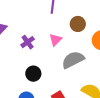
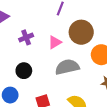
brown circle: (78, 24) -> (81, 32), size x1.5

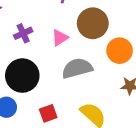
black circle: (24, 71) -> (22, 76), size x1.6

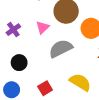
black circle: (22, 76) -> (19, 63), size x0.6

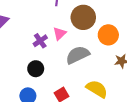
purple cross: (13, 30) -> (40, 41), moved

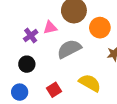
pink triangle: (60, 34) -> (50, 28), turned 32

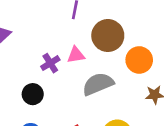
black circle: (27, 64) -> (33, 94), moved

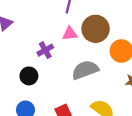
pink triangle: (76, 55) -> (70, 34), moved

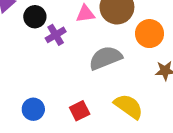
black circle: (29, 76) -> (35, 17), moved

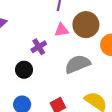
black circle: (35, 17) -> (24, 70), moved

